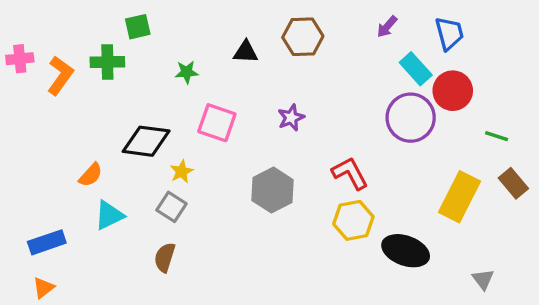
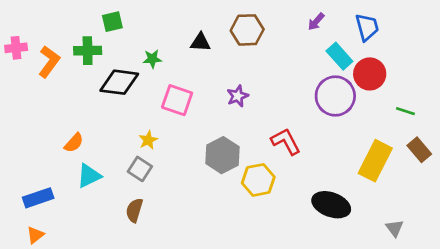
black diamond: (146, 141) -> (119, 82), moved
yellow hexagon: (353, 220) -> (258, 180), moved

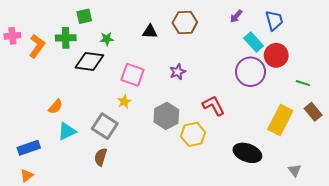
green star: (152, 59) -> (107, 39), moved
yellow star: (148, 140) -> (124, 102), moved
gray square: (140, 169) -> (105, 126), size x1.4

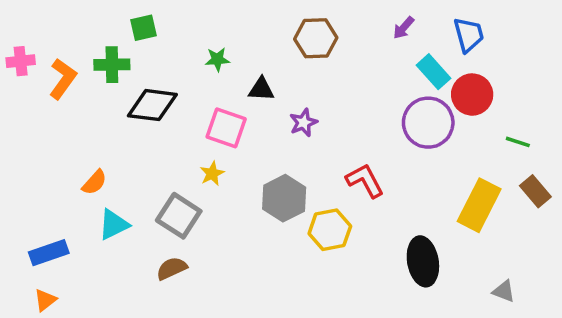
black triangle: (150, 32) -> (261, 89), moved
green star: (107, 39) -> (217, 59), moved
black ellipse: (247, 153) -> (423, 261), turned 60
brown semicircle: (101, 157) -> (172, 268), turned 48
gray triangle: (295, 170) -> (504, 291), turned -32

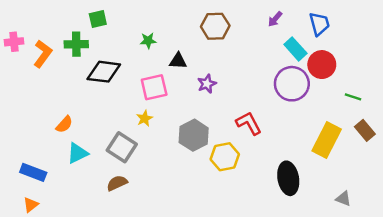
pink square: (226, 128) -> (154, 87), turned -32
blue rectangle: (49, 253) -> (33, 172), turned 40

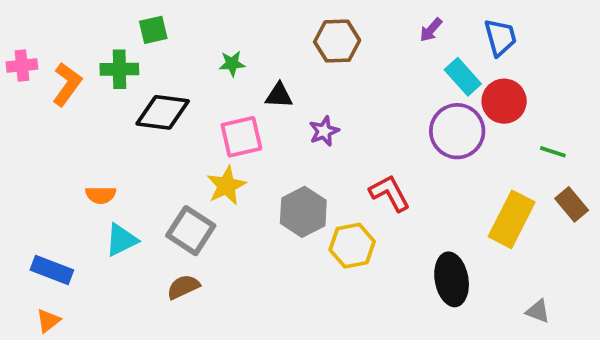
yellow star: (145, 118) -> (226, 186), size x1.5
orange semicircle: (64, 124) -> (101, 195), turned 48

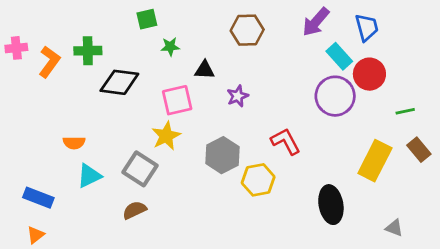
green square: (153, 30) -> (147, 19), moved
purple arrow: (431, 30) -> (316, 22), size x1.6
green line: (553, 152) -> (405, 111), turned -30

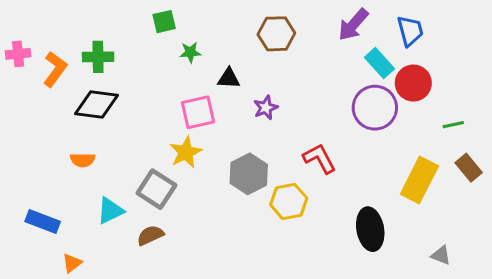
black diamond: (119, 82) -> (96, 105), moved
cyan triangle: (89, 176) -> (110, 211), moved
orange triangle: (36, 235) -> (72, 263), moved

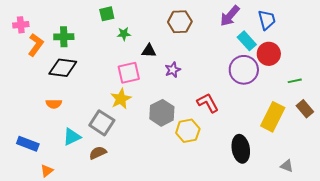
pink cross: (18, 54) -> (21, 25), moved

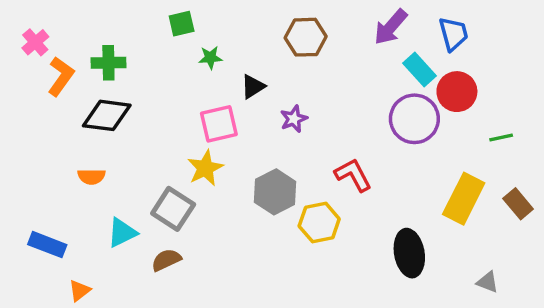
pink cross: (21, 25) -> (35, 42), turned -35
black triangle: (149, 51) -> (253, 87), turned -35
brown rectangle: (305, 109) -> (518, 204), moved

